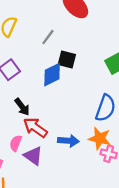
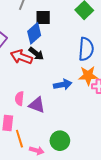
black arrow: (22, 107) -> (36, 54), moved
red arrow: (35, 127) -> (21, 57), moved

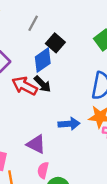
black square: (43, 18) -> (55, 43), turned 35
pink semicircle: (19, 98) -> (43, 170), moved

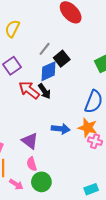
gray line: (33, 23) -> (45, 49), moved
pink semicircle: (43, 170) -> (32, 164), turned -40

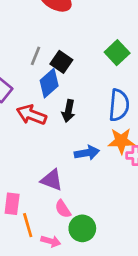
black arrow: (44, 91) -> (68, 111), moved, turned 63

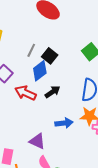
black arrow: (68, 111) -> (52, 92), turned -140

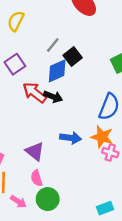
black arrow: (52, 92) -> (53, 97), moved, turned 42

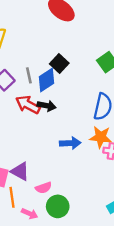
gray line: (53, 45) -> (29, 75), moved, turned -42
purple triangle: (35, 151) -> (20, 171), moved
pink semicircle: (37, 178) -> (44, 188), turned -84

